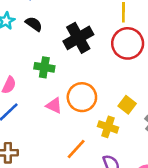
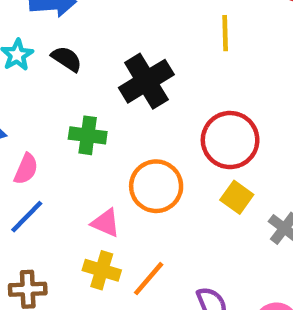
red circle: (128, 43) -> (230, 140), moved
pink triangle: (54, 106) -> (106, 223), moved
yellow cross: (108, 127) -> (102, 270), moved

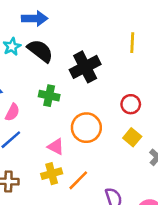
black semicircle: (67, 59) -> (40, 51), size x1.5
red circle: (230, 140) -> (131, 104), size x0.6
yellow cross: (102, 270) -> (52, 174), turned -36

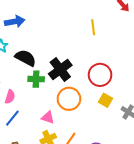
black semicircle: (40, 51) -> (26, 58), moved
black cross: (85, 67) -> (60, 69), moved
red circle: (131, 104) -> (100, 75), size x1.5

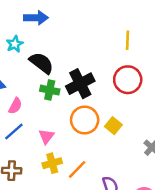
red circle: (100, 75) -> (128, 80), moved
yellow square: (106, 100) -> (113, 126), moved
pink triangle: (48, 117) -> (46, 136), moved, turned 40

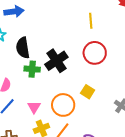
black semicircle: (41, 63) -> (23, 48), turned -130
orange circle: (85, 120) -> (63, 105), moved

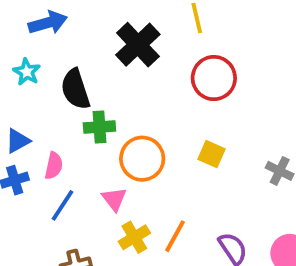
black cross: (56, 61) -> (138, 45), moved
orange circle: (63, 105) -> (142, 159), moved

